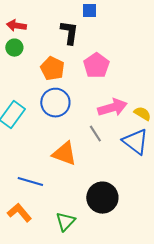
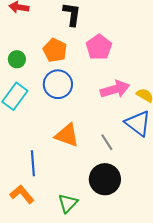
green circle: (14, 48) -> (17, 59), moved
gray line: (95, 134) -> (107, 142), moved
blue line: (30, 182) -> (33, 163), turned 70

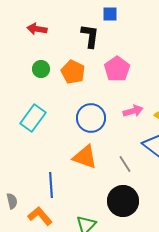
green circle: (17, 59) -> (41, 69), moved
blue circle: (58, 84) -> (91, 118), moved
pink arrow: (115, 89) -> (133, 111), size x0.7

